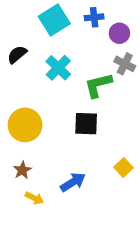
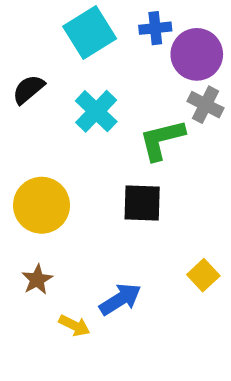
purple circle: (119, 33) -> (197, 54), size x1.5
yellow arrow: (34, 198) -> (74, 325), moved

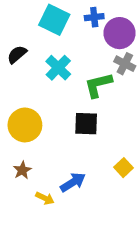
cyan square: (90, 33) -> (54, 20), turned -32

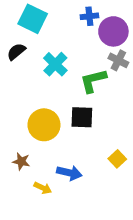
cyan square: (54, 20) -> (33, 19), moved
yellow circle: (25, 125) -> (44, 125), moved
brown star: (22, 170) -> (21, 161), turned -30
blue arrow: (73, 182) -> (69, 173), turned 45

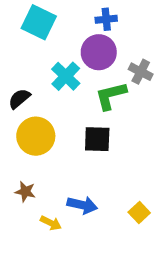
purple circle: (113, 31) -> (99, 52), moved
black semicircle: (16, 52) -> (19, 99), moved
yellow circle: (44, 125) -> (36, 136), moved
yellow square: (117, 159) -> (139, 213), moved

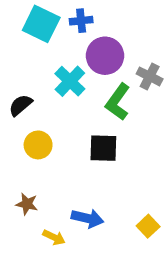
blue cross: (106, 19) -> (81, 21), moved
green L-shape: (111, 96) -> (118, 102), turned -40
yellow circle: (36, 136) -> (38, 145), size x0.7

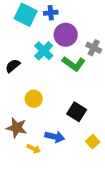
green L-shape: (118, 102) -> (74, 64), turned -90
yellow circle: (38, 145) -> (34, 99), moved
black square: (103, 148) -> (77, 112), moved, turned 30
brown star: (27, 204) -> (17, 128), size x1.5

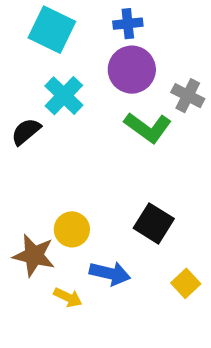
blue cross: (51, 13) -> (128, 24), moved
cyan cross: (44, 51) -> (64, 96), moved
yellow circle: (34, 99) -> (72, 229), moved

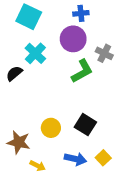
blue cross: (128, 24) -> (81, 13), moved
green L-shape: (148, 128) -> (82, 71), turned -65
yellow circle: (72, 229) -> (51, 128), moved
blue arrow: (110, 273) -> (75, 159), moved

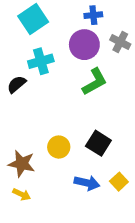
cyan square: (29, 17) -> (33, 19), turned 30
cyan cross: (35, 53) -> (41, 61), turned 30
gray cross: (104, 53) -> (120, 42), moved
yellow arrow: (38, 166) -> (22, 194), moved

